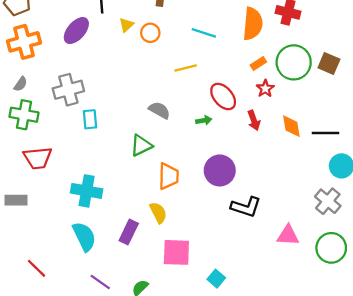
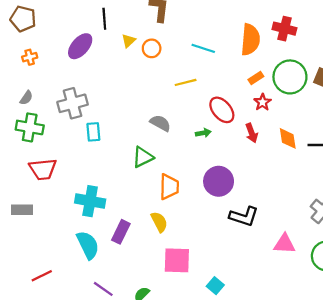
orange cross: (24, 42) -> (30, 57), size x0.5
purple rectangle: (129, 232) -> (121, 232), moved
red line: (37, 268) -> (42, 276), turned -70

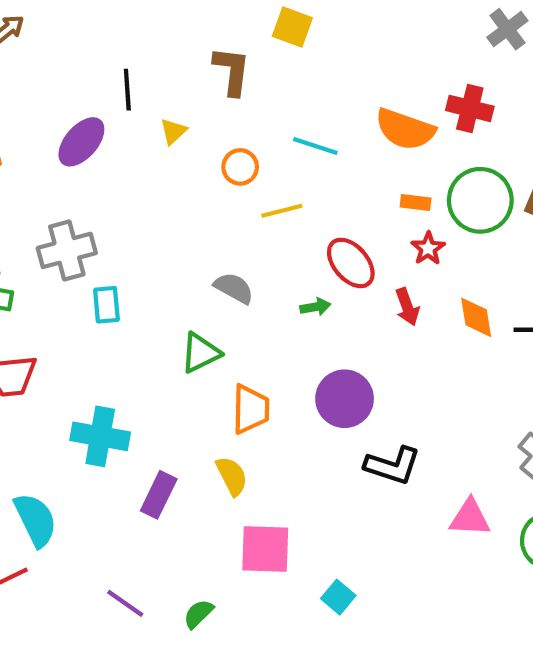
orange semicircle: (250, 40) -> (405, 129), turned 104
orange circle: (152, 48) -> (240, 167), moved
orange rectangle: (256, 78) -> (416, 202), turned 40
cyan semicircle: (88, 245) -> (35, 520), moved

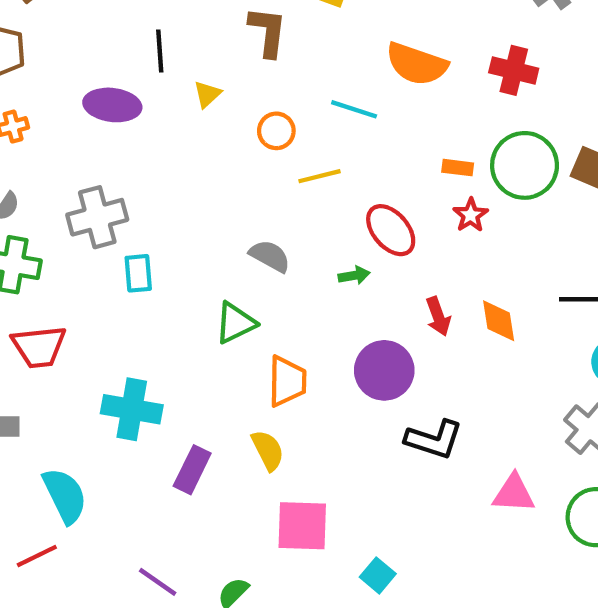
orange semicircle: (405, 129) -> (417, 64), moved
purple ellipse: (81, 142) -> (112, 105), turned 56
red arrow: (407, 307) -> (438, 316), moved
orange diamond: (476, 317) -> (499, 321), moved

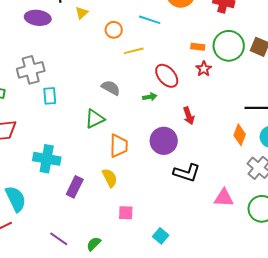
orange diamond: (499, 321) -> (240, 135), moved, turned 30
pink square: (302, 526) -> (126, 213), size x0.6

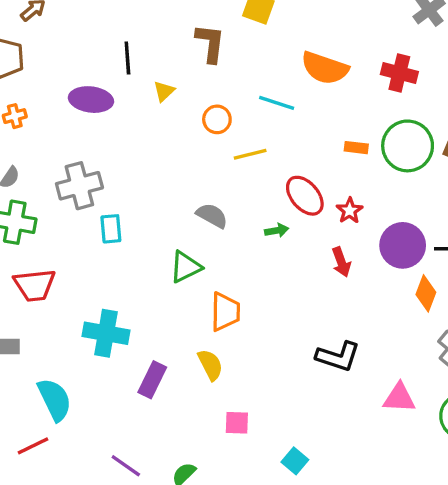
red star: (204, 69) -> (350, 211), moved
purple circle: (164, 141) -> (403, 245), moved

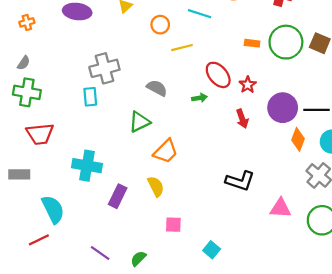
gray cross: (79, 186) -> (104, 68), moved
orange trapezoid: (225, 312) -> (166, 151), turned 44

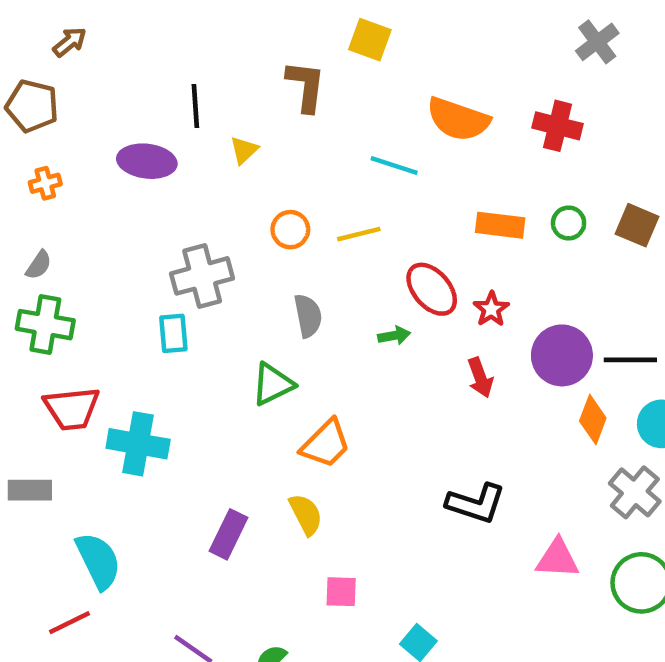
orange circle: (160, 25) -> (290, 230), moved
green circle: (286, 42) -> (569, 223), size x0.5
orange rectangle: (252, 43) -> (500, 225), size x1.5
gray semicircle: (157, 88) -> (308, 316), turned 50
cyan cross: (87, 166) -> (138, 444), moved

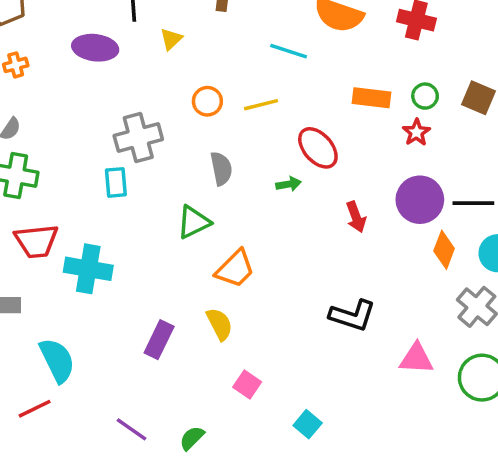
red star: (491, 309) -> (416, 132), moved
pink square: (341, 592) -> (247, 384), turned 32

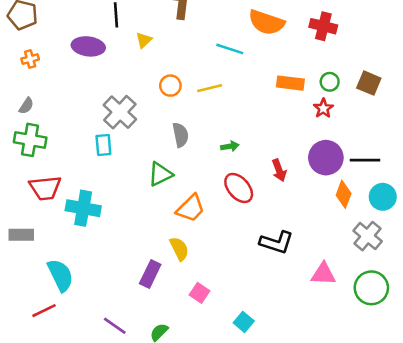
gray cross: (138, 138) -> (120, 112), turned -32
red ellipse: (318, 148) -> (239, 188), moved
purple rectangle: (159, 340) -> (150, 274), moved

